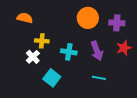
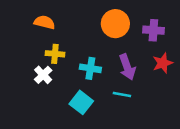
orange semicircle: (25, 18) -> (44, 22), moved
cyan square: (52, 78) -> (81, 102), moved
cyan line: (99, 78) -> (122, 95), moved

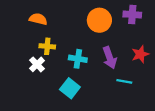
purple cross: (153, 30) -> (132, 15), moved
cyan line: (122, 95) -> (124, 81), moved

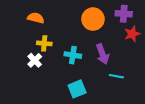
red star: (140, 54) -> (132, 34), moved
cyan square: (70, 88) -> (77, 89), moved, turned 30

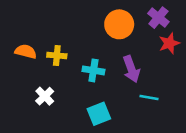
purple cross: (124, 14) -> (158, 18), turned 35
orange semicircle: (36, 18) -> (26, 51), moved
white cross: (35, 60) -> (45, 96), moved

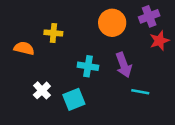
purple cross: (158, 18) -> (149, 16), turned 30
yellow cross: (57, 56) -> (53, 33), moved
cyan square: (99, 114) -> (74, 99), moved

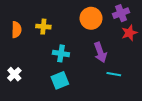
orange semicircle: (24, 48) -> (16, 30), moved, turned 77
cyan cross: (88, 66) -> (61, 53), moved
white cross: (42, 90) -> (14, 74), moved

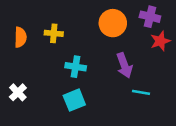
purple cross: (121, 13) -> (150, 17), turned 35

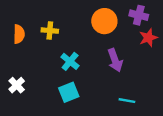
cyan cross: (76, 67) -> (70, 61), turned 30
cyan line: (141, 92) -> (127, 101), moved

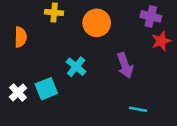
orange circle: (104, 21) -> (97, 23), moved
yellow cross: (50, 31) -> (54, 13), moved
cyan square: (69, 92) -> (46, 89), moved

